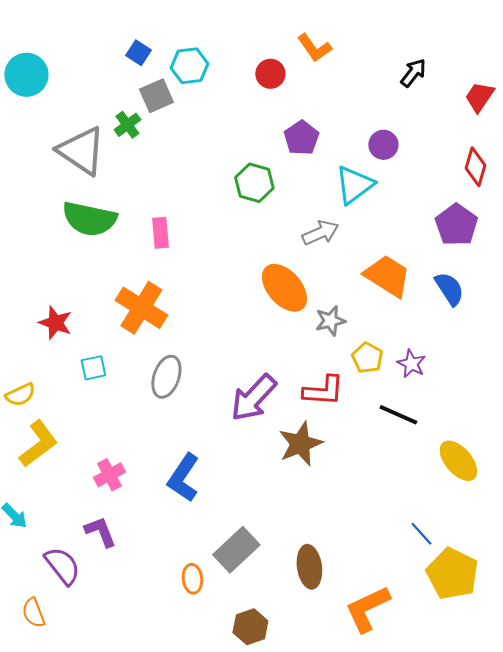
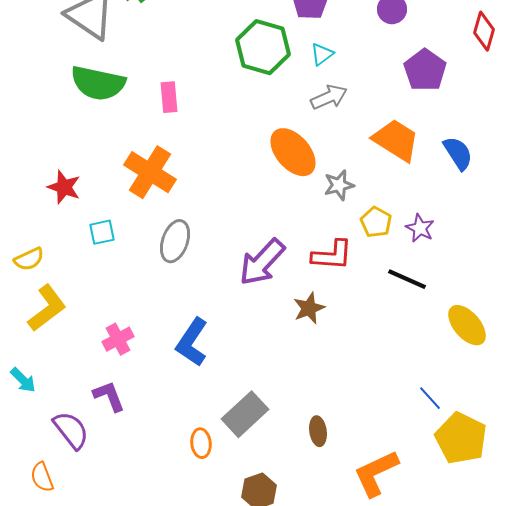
green hexagon: (254, 183) -> (263, 47), size x1.4
cyan triangle: (354, 185) -> (322, 54), moved, size x0.6
purple pentagon: (456, 225) -> (425, 70), moved
brown star: (300, 444) -> (309, 308), size x0.7
brown ellipse: (309, 567) -> (318, 431), size x0.7

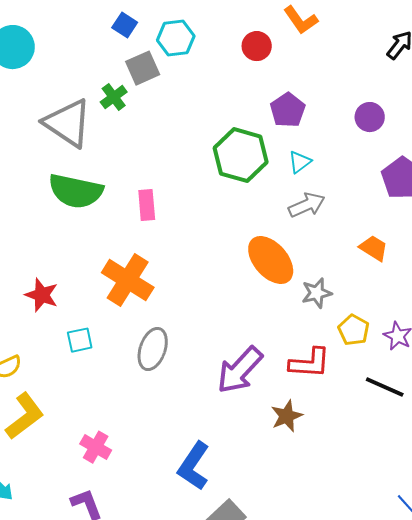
orange trapezoid: (396, 140) -> (374, 248), size x0.6
pink cross: (118, 339) -> (96, 447), turned -32
blue L-shape: (192, 342) -> (194, 466), moved

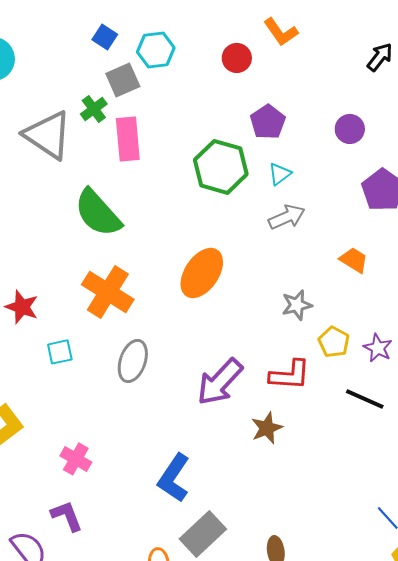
green semicircle: (76, 191) -> (98, 213), moved, turned 36
pink rectangle: (147, 205) -> (128, 139), moved, size x1.4
orange ellipse: (271, 260) -> (202, 273), moved, turned 75

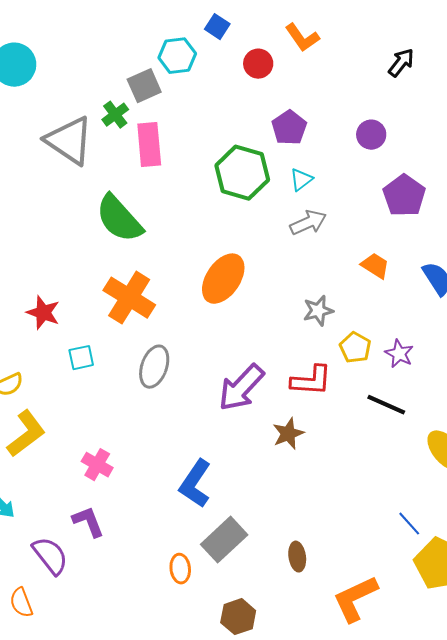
blue square: (105, 37) -> (217, 27), moved

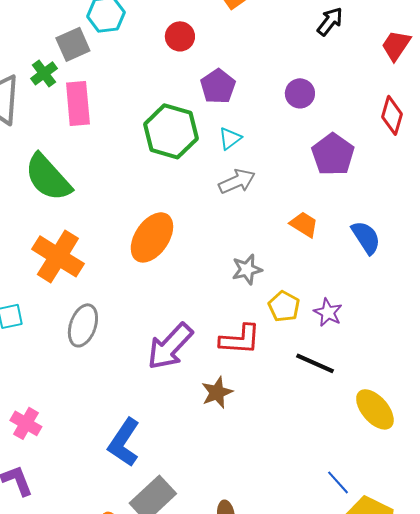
red circle: (258, 64) -> (180, 36), moved

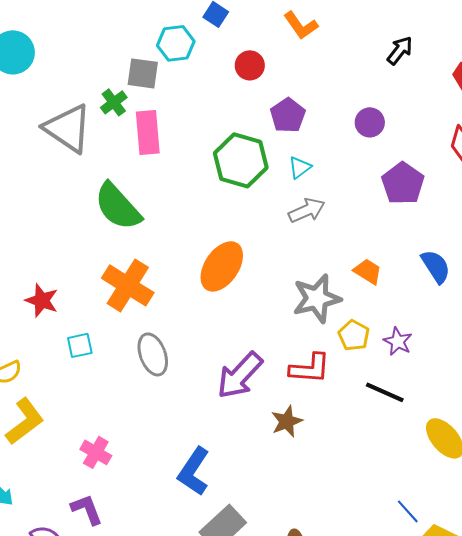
gray square: (73, 44) -> (143, 73), turned 32
orange trapezoid: (304, 224) -> (368, 271), moved
gray star: (247, 269) -> (317, 298), size x1.6
gray ellipse: (83, 325) -> (153, 354), turned -39

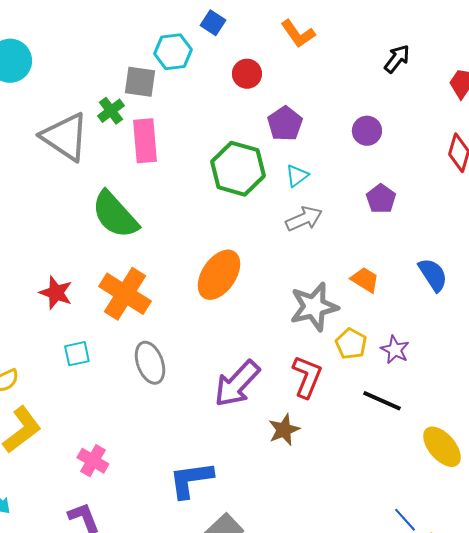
purple pentagon: (403, 183) -> (381, 199), moved, size x0.7
red star: (42, 300) -> (56, 293), moved
red L-shape: (310, 368) -> (307, 377), turned -72
blue L-shape: (194, 471) -> (191, 480), turned 48

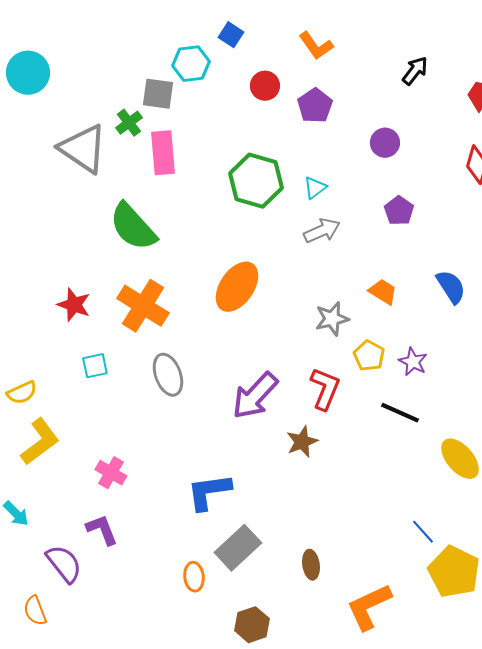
purple pentagon: (285, 124) -> (315, 106), moved
gray star: (314, 307) -> (332, 319), size x0.7

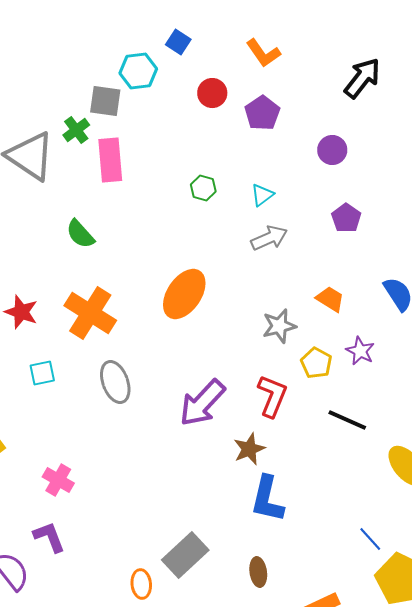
black arrow: (415, 71) -> (362, 78), size x1.4
green hexagon: (256, 181) -> (203, 188), size x0.5
green semicircle: (133, 227) -> (80, 234), size x0.6
purple star: (413, 362) -> (360, 351), moved
blue L-shape: (209, 492) -> (267, 499), moved, turned -69

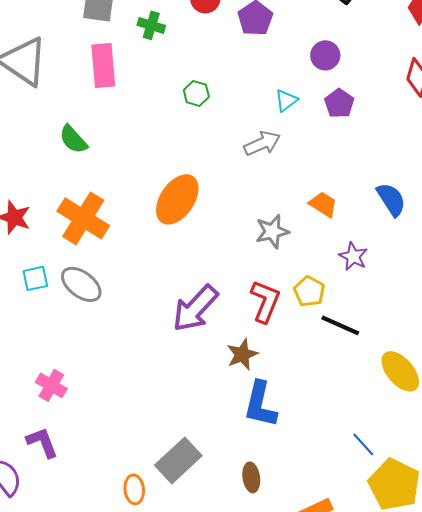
green cross: (76, 130) -> (151, 25), moved, turned -36
cyan triangle: (262, 195) -> (286, 100), moved
purple pentagon: (346, 218) -> (339, 103), moved
yellow pentagon: (316, 363) -> (309, 291), moved
gray ellipse: (115, 382) -> (81, 284), moved, turned -33

